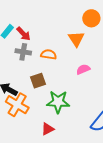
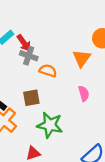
gray cross: (23, 52) -> (29, 56), moved
pink semicircle: (83, 69) -> (84, 93), turned 88

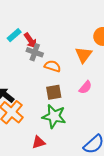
pink semicircle: (84, 93) -> (85, 87), turned 56
brown square: (31, 98) -> (54, 92), moved

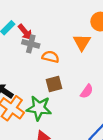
pink semicircle: (85, 87) -> (87, 91), moved
green star: (54, 116) -> (39, 108), moved

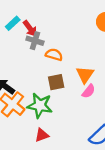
orange triangle: (82, 42) -> (85, 75), moved

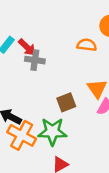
orange semicircle: (54, 55) -> (87, 45), moved

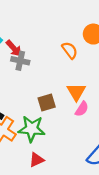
orange semicircle: (87, 45) -> (70, 50), turned 42

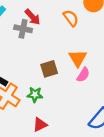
red arrow: (14, 48) -> (32, 17), moved
green star: (32, 129) -> (35, 95), size x0.6

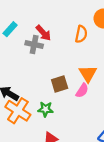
orange semicircle: (71, 18) -> (81, 34), turned 49
pink semicircle: (83, 75) -> (82, 91), moved

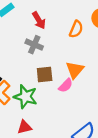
gray cross: (34, 44) -> (34, 45), moved
green star: (45, 109) -> (25, 97), size x1.5

